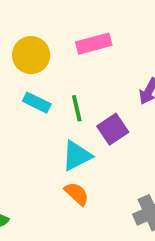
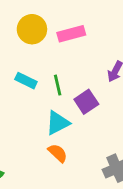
yellow circle: (31, 55) -> (32, 29), moved

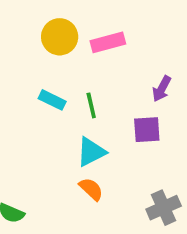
purple square: (86, 102) -> (147, 130), moved, turned 30

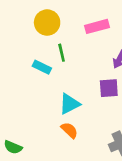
pink rectangle: (108, 42) -> (97, 26), moved
green line: (91, 105) -> (62, 53), moved

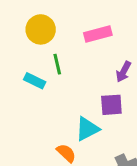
cyan triangle: (69, 104) -> (87, 129), moved

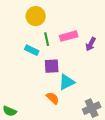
pink rectangle: (98, 34) -> (69, 36), moved
purple square: (111, 105) -> (52, 66), moved

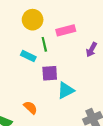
pink rectangle: (69, 36) -> (66, 30), moved
orange semicircle: (53, 98) -> (30, 108), moved

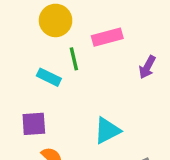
purple square: (50, 73) -> (34, 124), moved

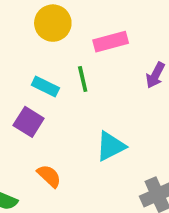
green line: (74, 59) -> (83, 79), moved
purple square: (34, 124) -> (29, 122), moved, turned 36

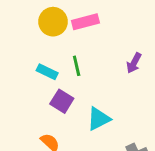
pink rectangle: (111, 42) -> (85, 22), moved
purple square: (29, 122) -> (62, 101), moved

